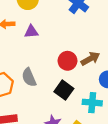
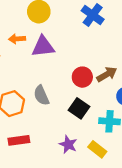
purple triangle: (31, 32) -> (43, 47), size x1.5

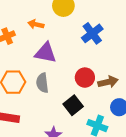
blue cross: (93, 15) -> (92, 33), moved
purple triangle: (43, 47) -> (45, 53), moved

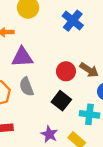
blue cross: (92, 33) -> (73, 21), moved
brown arrow: (108, 82) -> (89, 70), turned 60

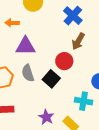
brown arrow: (89, 70) -> (78, 41), moved, turned 84
black square: (61, 101) -> (51, 79), moved

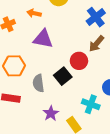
gray semicircle: (28, 73) -> (38, 83), moved

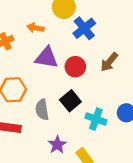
blue cross: (96, 17) -> (84, 28), moved
red circle: (79, 61) -> (75, 67), moved
cyan cross: (91, 104) -> (96, 119), moved

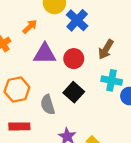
orange arrow: (35, 28) -> (30, 27), turned 133
cyan cross: (96, 119) -> (112, 80), moved

